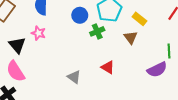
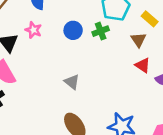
blue circle: (80, 15) -> (73, 30), moved
red triangle: (108, 67) -> (143, 65), moved

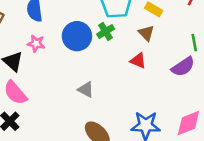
blue circle: (73, 30) -> (77, 36), size x1.5
red triangle: (143, 65) -> (138, 61), moved

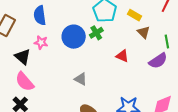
brown triangle: (146, 33) -> (144, 32), moved

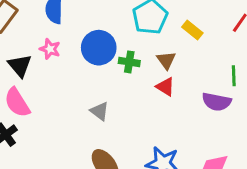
brown triangle: (144, 32) -> (166, 60), moved
green cross: (96, 33) -> (129, 62), moved, turned 32
purple semicircle: (158, 61) -> (217, 102), turned 36

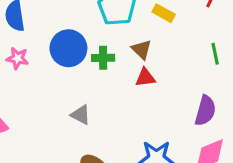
red triangle: (165, 87) -> (145, 77), turned -30
purple semicircle: (217, 102) -> (205, 111), moved, turned -76

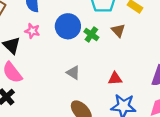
green cross: (103, 58) -> (91, 34), turned 32
red triangle: (145, 77) -> (115, 79), moved

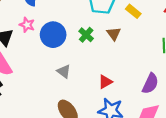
blue circle: (68, 26) -> (53, 35), moved
red triangle: (115, 79) -> (105, 82), turned -32

